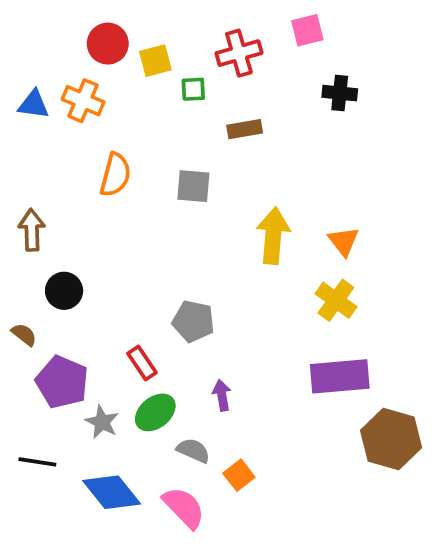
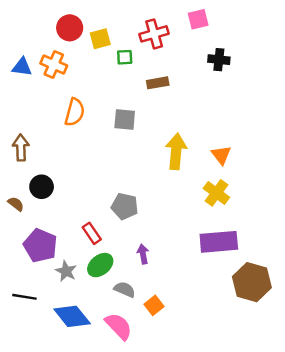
brown semicircle: (24, 335) -> (16, 204), moved

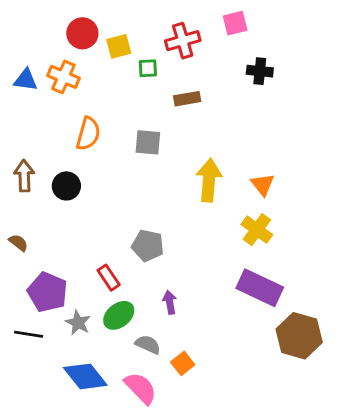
black circle: (42, 187) -> (66, 186), moved
purple rectangle: (219, 242) -> (260, 288), turned 30
black line: (24, 297) -> (29, 334), moved

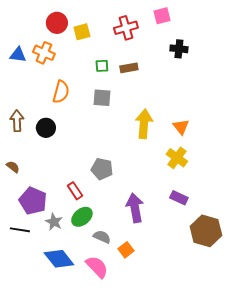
green square: (148, 68) -> (102, 66), moved
purple rectangle: (260, 288) -> (179, 198), size x0.6
purple arrow: (170, 302) -> (135, 208), moved, size x1.8

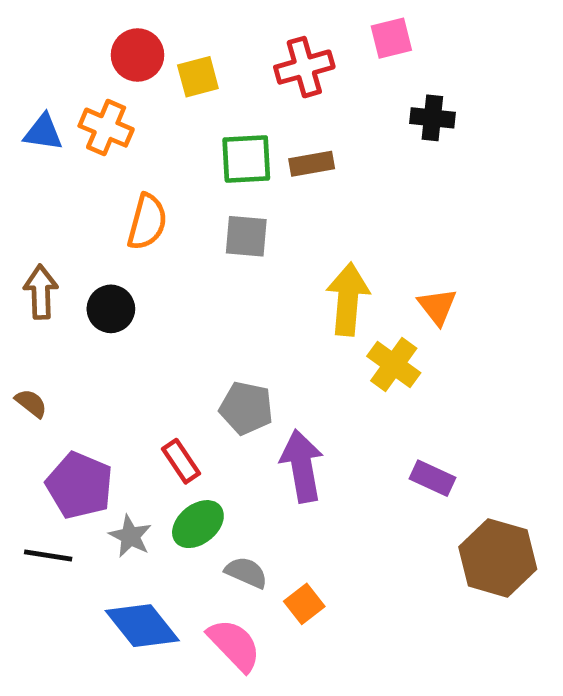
green square: (102, 66) -> (246, 159), size x1.6
yellow cross: (177, 158) -> (394, 364), moved
purple arrow: (135, 208) -> (302, 466), moved

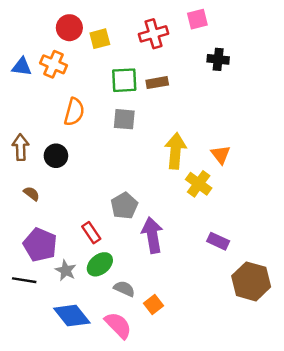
brown semicircle: (31, 403) -> (32, 194), moved
gray pentagon: (246, 408) -> (124, 206), turned 30

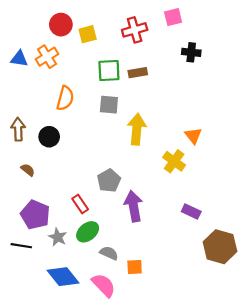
orange cross: (53, 64) -> (47, 57), turned 35
yellow arrow: (175, 151) -> (137, 129), moved
orange square: (154, 305) -> (135, 267), turned 35

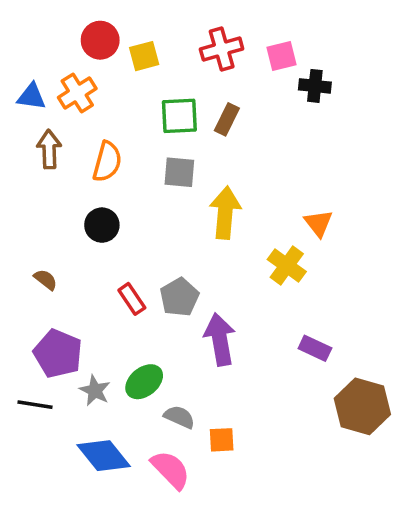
pink square: (173, 17) -> (281, 56), moved
brown rectangle: (138, 73) -> (227, 119), turned -54
brown arrow: (18, 129) -> (49, 149), moved
black circle: (49, 137) -> (102, 225), moved
red rectangle: (80, 204) -> (132, 299), moved

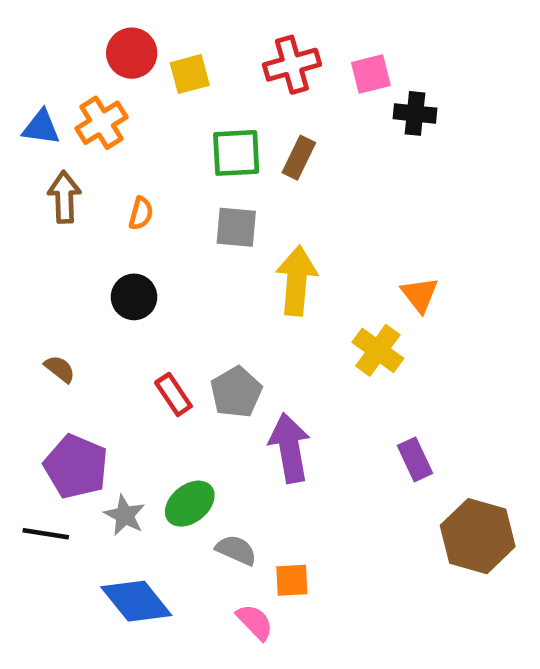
orange semicircle: (107, 162) -> (141, 213), size x0.6
purple rectangle: (315, 348) -> (415, 459), turned 40
pink semicircle: (171, 470) -> (255, 622), moved, size x0.7

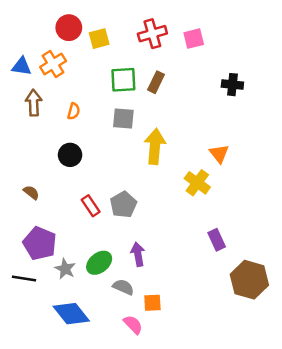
black cross: (415, 113) -> (232, 85), moved
purple arrow: (290, 448) -> (138, 254), moved, size x0.7

